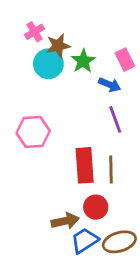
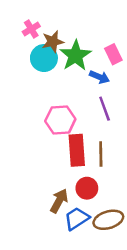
green star: (83, 61) -> (76, 56), size x1.4
pink hexagon: (33, 132) -> (60, 120), moved
brown arrow: (65, 221) -> (59, 201), turned -50

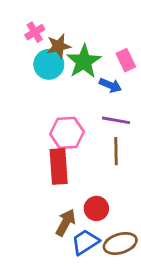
purple line: (105, 109) -> (116, 120), turned -60
red rectangle: (77, 150) -> (59, 166), moved
brown line: (101, 154) -> (116, 151), moved

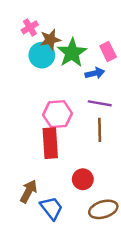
blue arrow: (110, 85) -> (95, 73), turned -36
brown arrow: (66, 222) -> (29, 191), moved
blue trapezoid: (85, 242) -> (51, 208), moved, turned 85

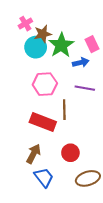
pink hexagon: (57, 114) -> (45, 84), moved
brown line: (100, 130) -> (64, 110), moved
red rectangle: (50, 143) -> (43, 122), turned -65
brown arrow: (29, 191) -> (34, 154), moved

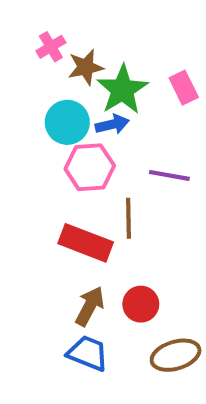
cyan circle: (36, 47) -> (67, 122), moved
blue arrow: (81, 63) -> (112, 124), moved
brown arrow: (34, 154) -> (90, 306), moved
blue trapezoid: (44, 177) -> (88, 353), turned -30

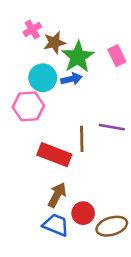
pink hexagon: (90, 167) -> (28, 106), moved
purple line: (169, 175) -> (112, 127), moved
red circle: (141, 304) -> (83, 213), moved

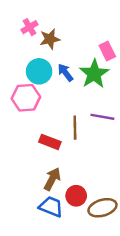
green star: (78, 57) -> (94, 74), moved
blue arrow: (71, 79) -> (65, 73), turned -114
red rectangle: (54, 155) -> (50, 142), size x0.7

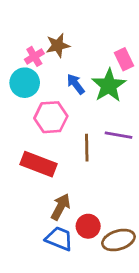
pink cross: (29, 27) -> (34, 56), moved
cyan circle: (39, 71) -> (25, 83), moved
pink hexagon: (26, 98) -> (51, 117), moved
red rectangle: (50, 142) -> (38, 164), moved, size x1.4

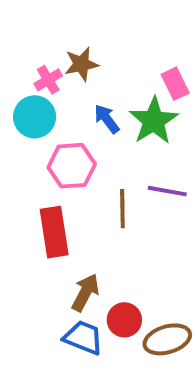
red rectangle: (38, 164) -> (54, 232), turned 60

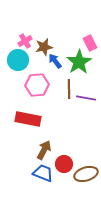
brown star: (81, 64) -> (44, 47), moved
brown line: (122, 209) -> (69, 89), moved
red rectangle: (54, 232) -> (28, 119), turned -70

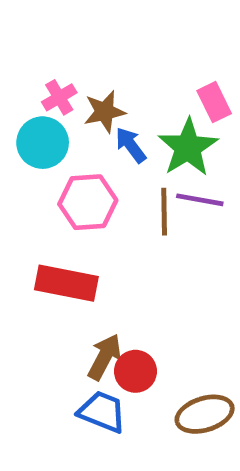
purple line: (86, 98) -> (200, 200), moved
red circle: (64, 164) -> (135, 371), moved

